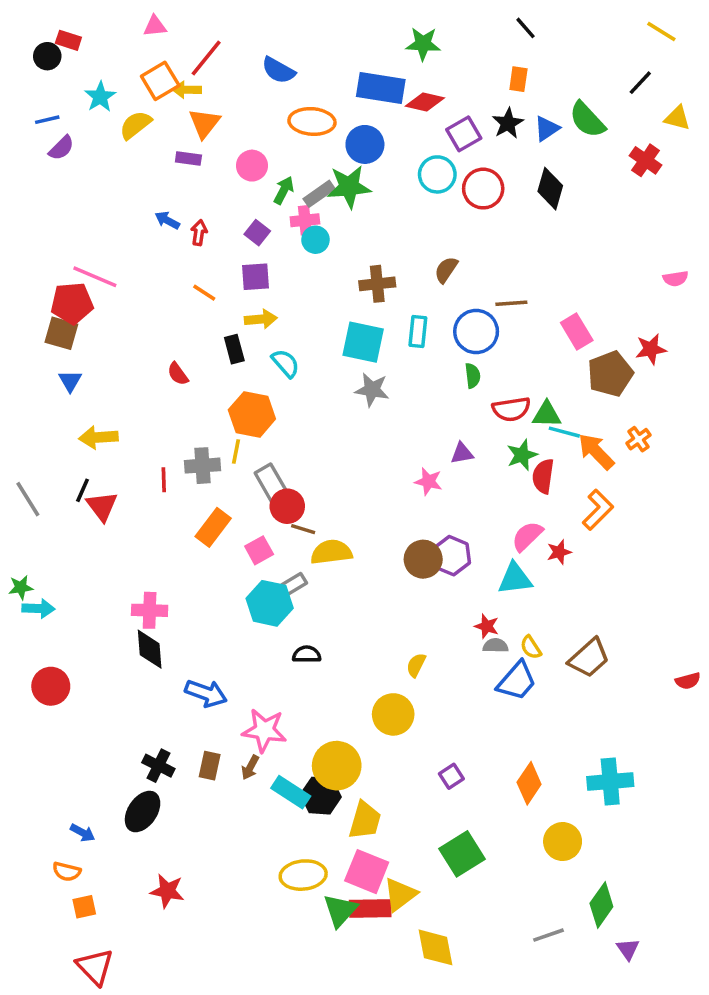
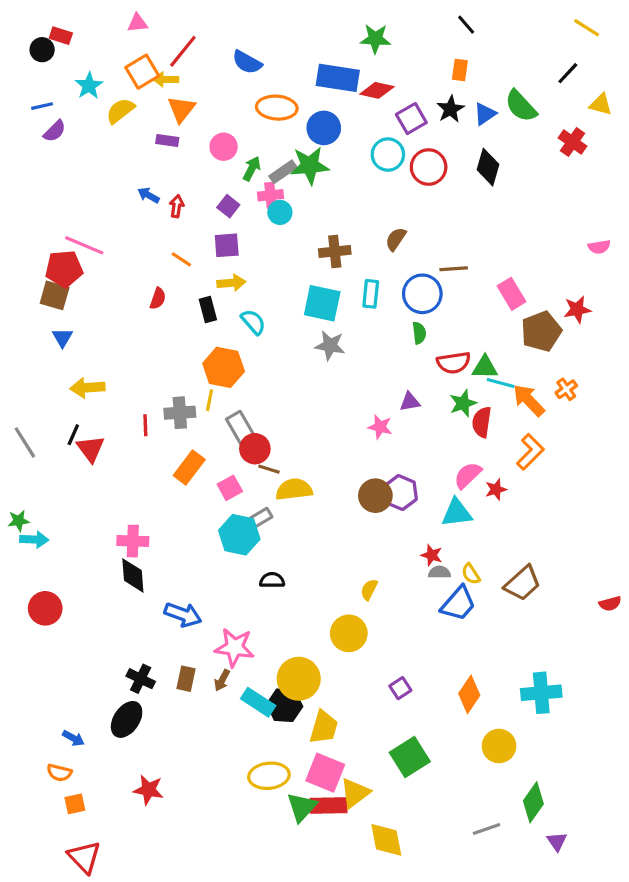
red semicircle: (178, 374) -> (158, 298), moved, turned -125

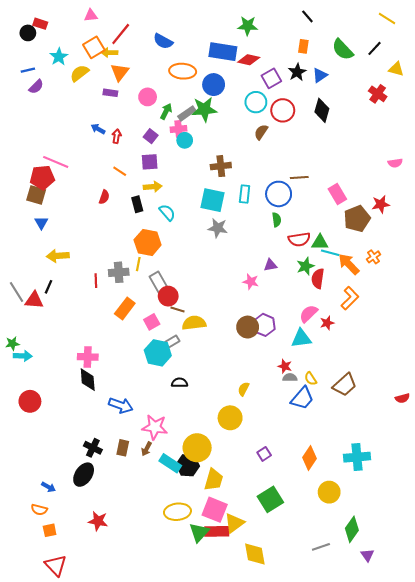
green semicircle: (521, 106) -> (343, 49), moved
brown semicircle: (396, 239) -> (261, 132), moved
red triangle: (91, 449) -> (34, 300), moved, turned -48

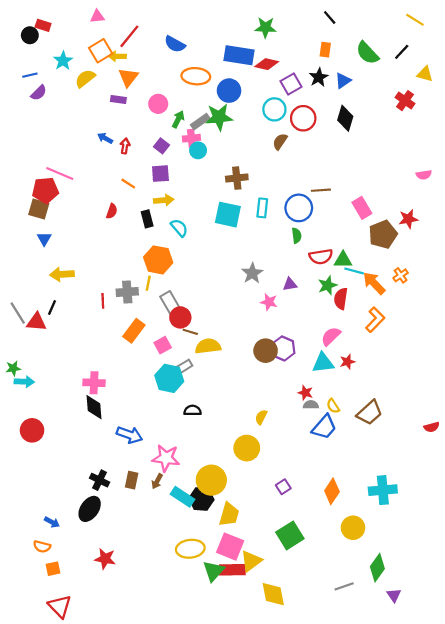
gray star: (218, 228) -> (252, 273), moved, turned 30
red star: (327, 323) -> (347, 362), moved

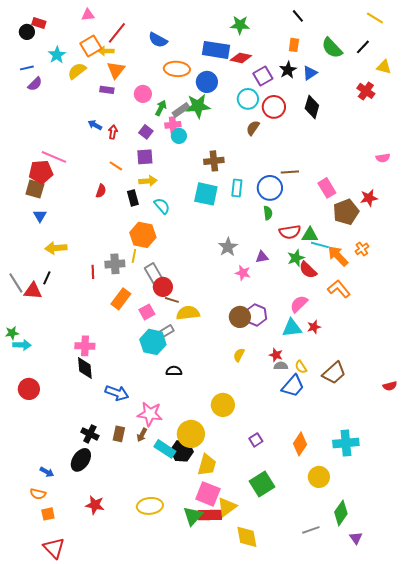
red semicircle: (341, 299) -> (308, 270), turned -54
orange L-shape: (375, 320) -> (339, 289), turned -85
yellow semicircle: (261, 417) -> (239, 355), moved
yellow ellipse: (190, 549) -> (150, 506), moved

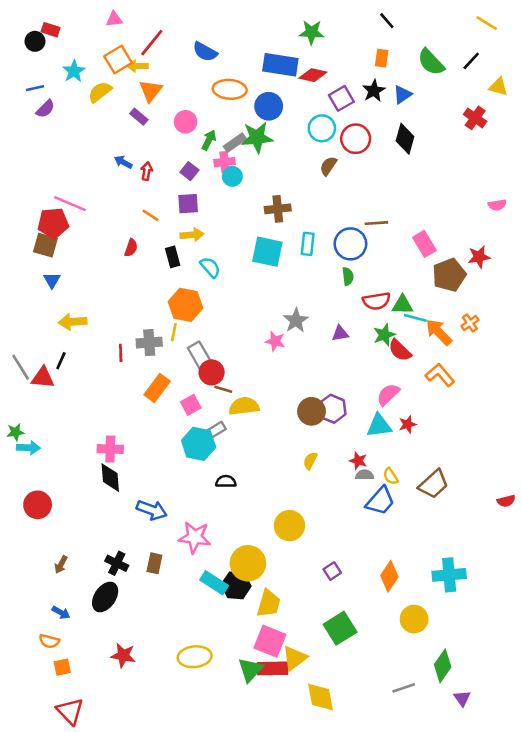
purple rectangle: (107, 90) -> (139, 117), turned 32
pink star: (243, 273) -> (275, 341), moved
brown arrow: (142, 435) -> (61, 565), moved

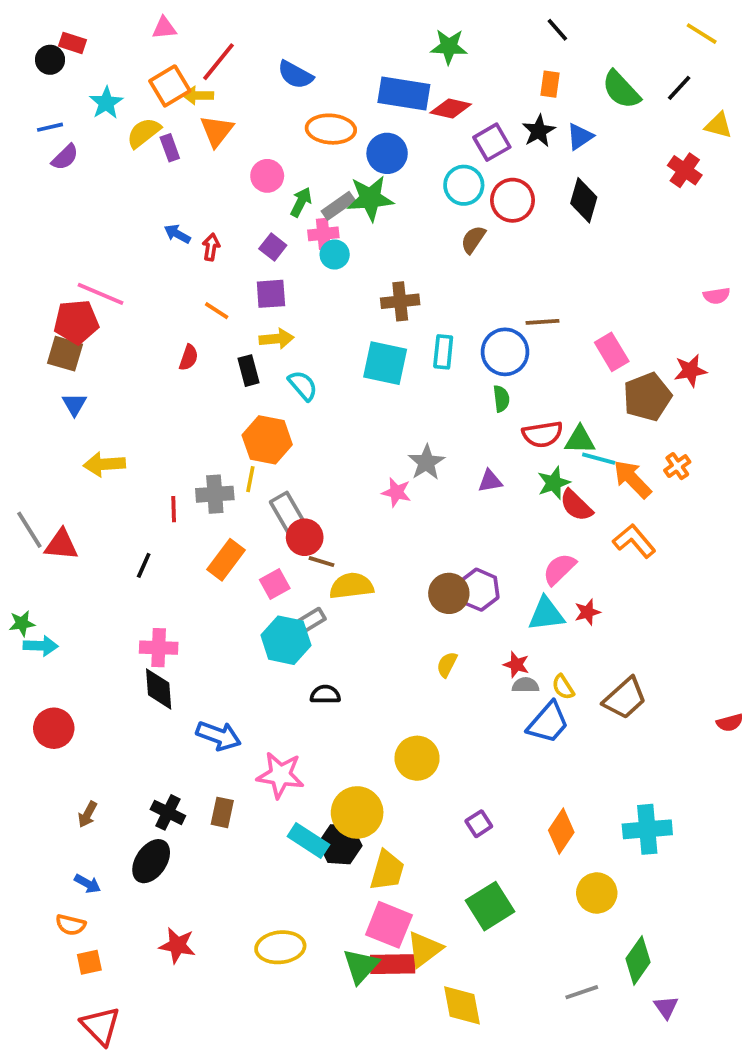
purple rectangle: (139, 117) -> (170, 148), moved, turned 30
black line: (61, 361) -> (144, 565), moved

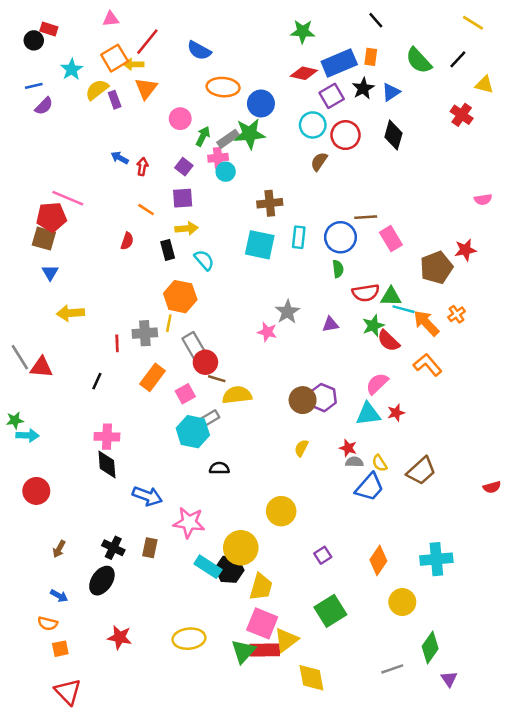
blue rectangle: (404, 93) -> (339, 63), moved, turned -32
pink rectangle: (612, 352) -> (391, 239), moved

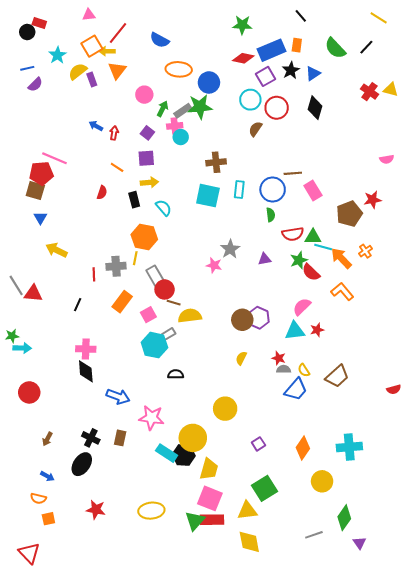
yellow triangle: (484, 85) -> (391, 90), moved
yellow arrow: (70, 313) -> (56, 250), turned 30
yellow triangle: (286, 640) -> (247, 511), moved, turned 30
red triangle: (68, 692) -> (29, 553), moved

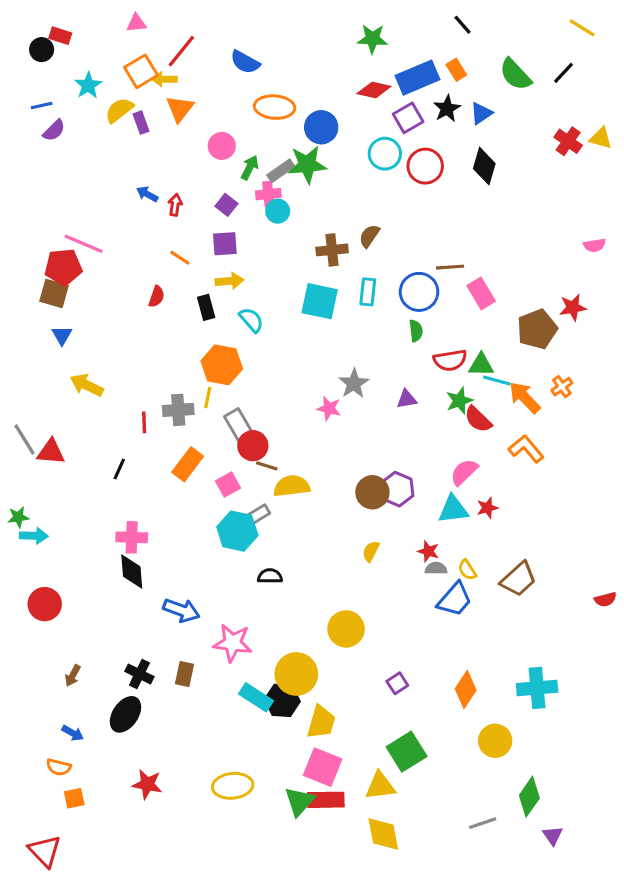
orange rectangle: (297, 45) -> (456, 70), turned -40
brown semicircle: (255, 129) -> (369, 236), moved

